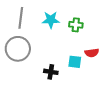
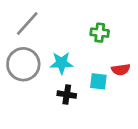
gray line: (21, 18) -> (27, 23), turned 35
cyan star: (51, 20) -> (61, 63), moved

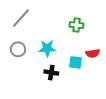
gray circle: (23, 64) -> (18, 49), size x0.6

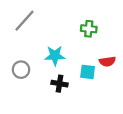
gray circle: (18, 49) -> (21, 70), moved

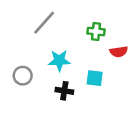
gray line: (25, 21) -> (44, 23), moved
red semicircle: (107, 61) -> (119, 52), moved

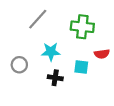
green cross: (96, 31) -> (82, 27), size x1.5
red semicircle: (119, 52) -> (102, 54), moved

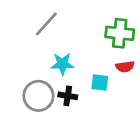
green cross: (82, 27) -> (120, 33), moved
gray circle: (19, 65) -> (38, 96), moved, size x1.5

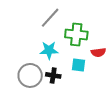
gray line: (46, 24) -> (50, 18), moved
green cross: (120, 33) -> (76, 34), moved

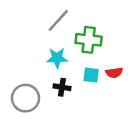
red semicircle: (98, 52) -> (114, 73), moved
gray circle: (30, 75) -> (26, 98), moved

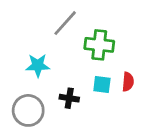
cyan star: (57, 58) -> (38, 65), moved
red semicircle: (114, 73) -> (128, 82), turned -77

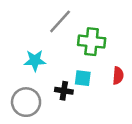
cyan square: (102, 85) -> (83, 78), moved

